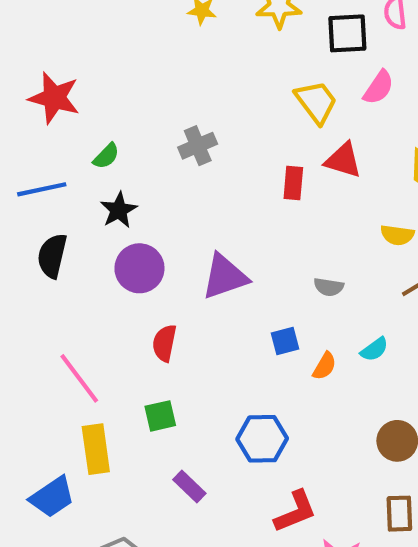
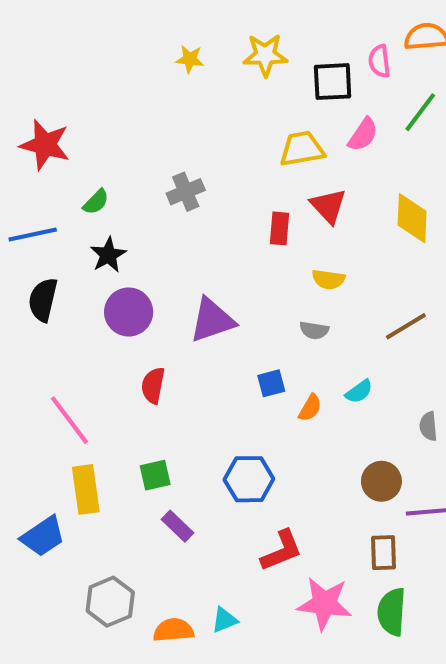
yellow trapezoid: (316, 102) -> (302, 149), turned -63
red triangle: (343, 160) -> (328, 206), turned 30
yellow semicircle: (397, 235) -> (328, 279), moved
green square: (160, 416) -> (155, 475), moved

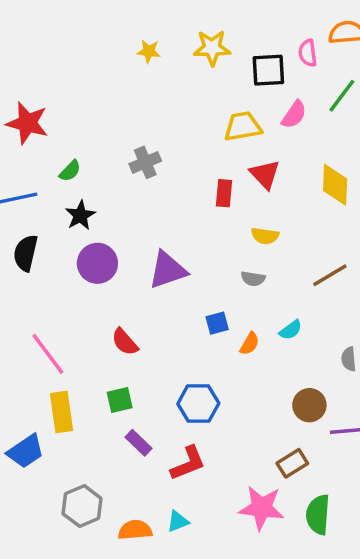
red semicircle: (153, 385) -> (125, 342), moved, turned -52
red L-shape: (282, 551) -> (188, 463), moved
brown rectangle: (383, 553) -> (292, 463), moved, turned 60

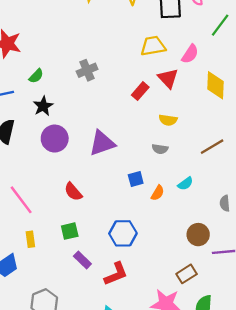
pink semicircle: (294, 115) -> (190, 54), moved
red rectangle: (224, 193) -> (140, 91), turned 36
yellow rectangle: (62, 412) -> (30, 239), size x0.6

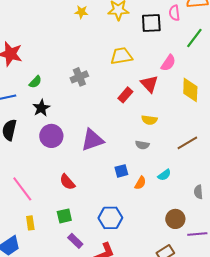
yellow trapezoid: (153, 46) -> (121, 56), moved

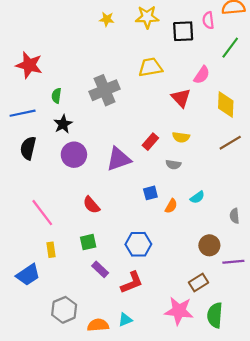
gray cross: (79, 77) -> (105, 90), size x1.5
green semicircle: (35, 82) -> (56, 96), turned 144
red rectangle: (125, 95) -> (150, 142), moved
brown line: (187, 143) -> (230, 143), moved

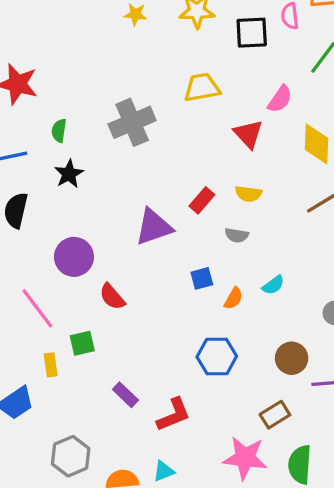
purple circle: (74, 155) -> (74, 257), moved
green square: (88, 242) -> (82, 343), moved
blue hexagon: (138, 244) -> (217, 357), moved

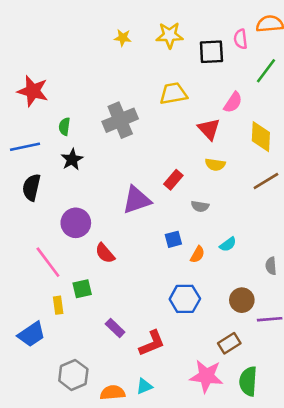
yellow semicircle: (248, 194) -> (215, 165), moved

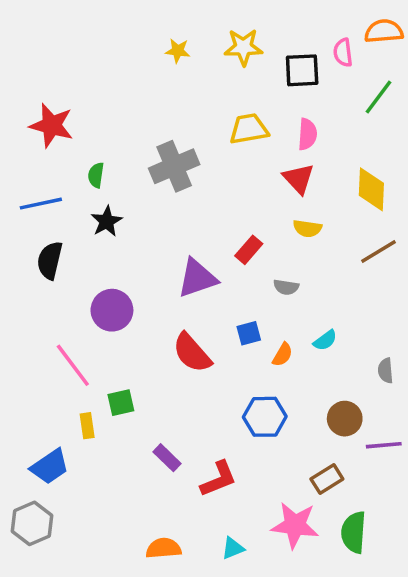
pink semicircle: (233, 102) -> (307, 134), moved, turned -30
red semicircle: (105, 253) -> (192, 353), moved, size x1.4
gray hexagon: (73, 375) -> (32, 523), moved
cyan triangle: (144, 386) -> (233, 548), moved

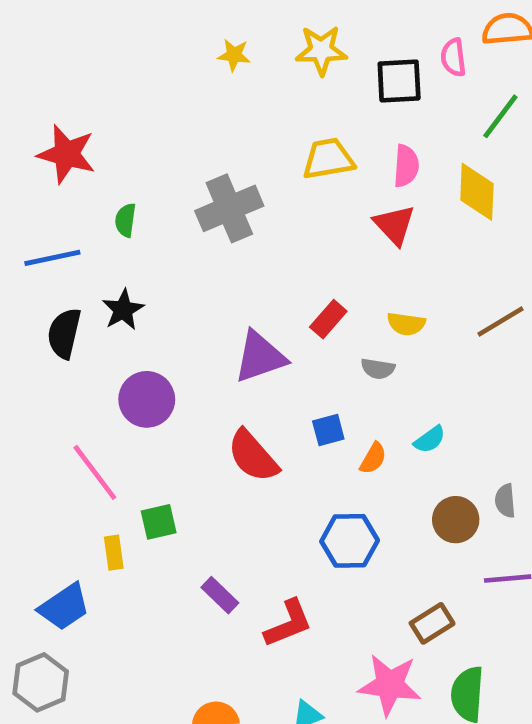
yellow diamond: (371, 189) -> (477, 192), moved
black star: (107, 221) -> (123, 310), moved
yellow semicircle: (307, 228) -> (406, 324), moved
gray semicircle: (386, 371) -> (505, 501), moved
brown circle: (345, 419) -> (456, 520), moved

